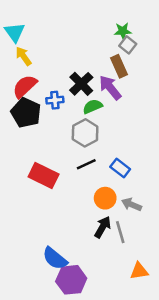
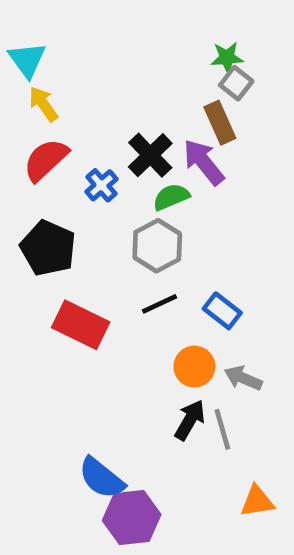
blue cross: (55, 100) -> (101, 185), turned -36
black pentagon: (26, 113) -> (48, 248), moved

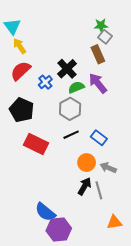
purple arrow: (204, 162) -> (98, 83), moved

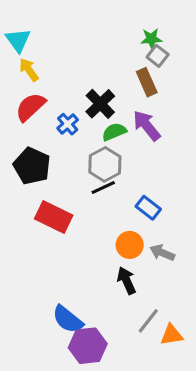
black line: (71, 135) -> (103, 188), moved
black arrow: (84, 186) -> (127, 281), turned -54
gray line: (99, 190) -> (148, 321), moved, turned 54

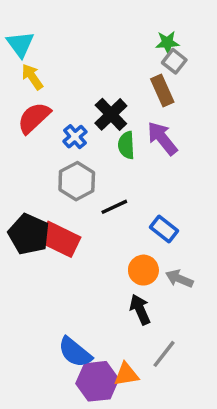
green semicircle: (114, 132) -> (126, 145), turned -70
gray hexagon: (105, 164) -> (77, 181), moved
black pentagon: (32, 166) -> (29, 234), moved
orange triangle: (171, 335) -> (126, 374), moved

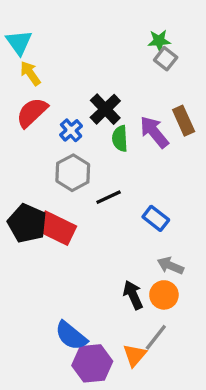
brown rectangle: (162, 90) -> (184, 121), moved
orange circle: (143, 270) -> (164, 295), moved
orange triangle: (126, 374) -> (135, 355), moved, turned -40

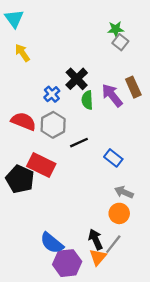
cyan triangle: (19, 42) -> (14, 19), moved
red semicircle: (32, 112) -> (24, 121), moved, turned 65
black pentagon: (27, 223) -> (20, 179), moved
black arrow: (133, 295) -> (96, 239), moved

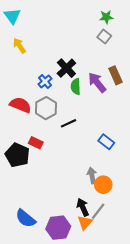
green star: (116, 29) -> (106, 17), moved
blue rectangle: (113, 158) -> (106, 142), moved
red rectangle: (41, 165) -> (36, 143), size x0.6
gray arrow: (124, 192) -> (92, 175), moved, turned 56
blue semicircle: (52, 243) -> (26, 218), moved

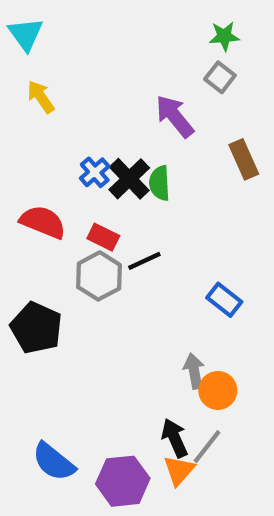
black cross: (66, 68) -> (129, 179), moved
purple arrow: (97, 82) -> (175, 116), moved
gray hexagon: (46, 108) -> (99, 276), moved
red rectangle: (36, 143) -> (103, 237), moved

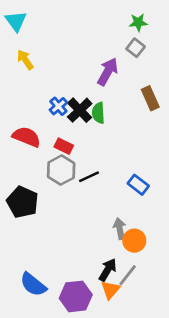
purple arrow: (175, 116) -> (108, 72), turned 68
black line: (144, 261) -> (89, 177), moved
black arrow: (175, 438) -> (108, 270), turned 55

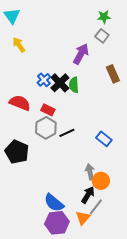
black arrow: (108, 270) -> (88, 195), moved
blue semicircle: (33, 284) -> (54, 203), moved

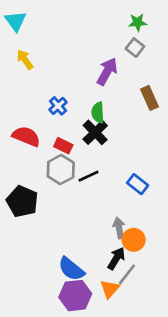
black cross: (60, 83) -> (95, 132), moved

